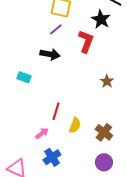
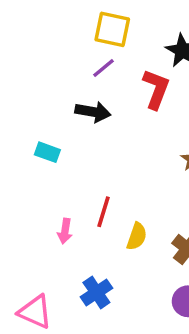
pink arrow: (42, 133) -> (65, 231), moved, turned 136

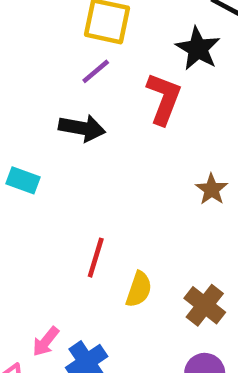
pink arrow: (65, 231) -> (46, 342), moved, turned 30

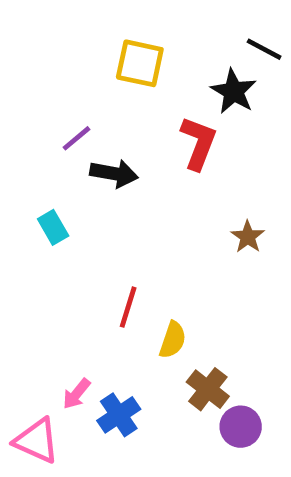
purple line: (96, 71) -> (77, 138), moved
cyan rectangle: (23, 180) -> (53, 227), turned 40
brown cross: (205, 305) -> (208, 389), moved

